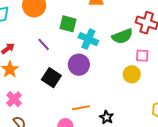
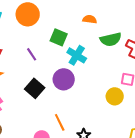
green semicircle: (122, 36) -> (111, 39), moved
orange line: (81, 108) -> (60, 122), turned 66

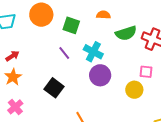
green square: (59, 37) -> (71, 25), moved
purple line: (32, 54) -> (64, 53), moved
purple circle: (64, 79) -> (100, 75), moved

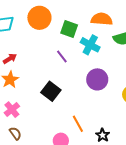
orange semicircle: (103, 15) -> (102, 19), size x1.5
cyan cross: (93, 52) -> (90, 45), moved

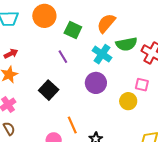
orange semicircle: (102, 19) -> (106, 23), turned -60
cyan cross: (90, 45) -> (102, 54), moved

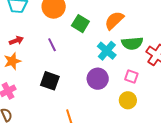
purple line: (63, 57) -> (52, 45), moved
pink square: (142, 85) -> (131, 77), moved
black square: (49, 90) -> (50, 81), turned -30

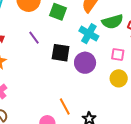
black square: (50, 81) -> (61, 53), moved

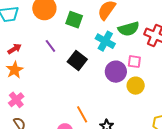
black square: (61, 53) -> (77, 61), turned 30
purple circle: (85, 63) -> (116, 72), moved

